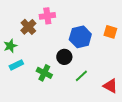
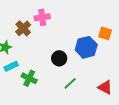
blue hexagon: (80, 37) -> (86, 47), moved
green cross: (44, 73) -> (29, 78), moved
green line: (81, 76) -> (70, 83), moved

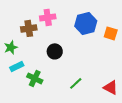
brown cross: (23, 28) -> (29, 28), turned 35
blue hexagon: (86, 47) -> (86, 23), moved
black circle: (59, 58) -> (55, 51), moved

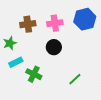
pink cross: (48, 17) -> (55, 23), moved

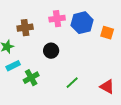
pink cross: (55, 23) -> (57, 19), moved
green cross: (34, 74) -> (31, 78), turned 35

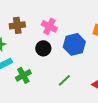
pink cross: (57, 19) -> (49, 26), moved, turned 35
blue hexagon: (82, 23) -> (74, 44), moved

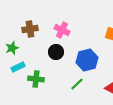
blue hexagon: (74, 44) -> (87, 60), moved
green cross: (23, 75) -> (36, 79), turned 35

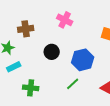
pink cross: (62, 30) -> (65, 20), moved
green cross: (36, 79) -> (31, 88), moved

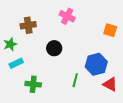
blue hexagon: (83, 60) -> (96, 64), moved
green line: (73, 84) -> (75, 80), turned -32

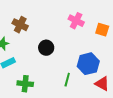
pink cross: (67, 16) -> (76, 21), moved
brown cross: (28, 25) -> (20, 25), turned 35

